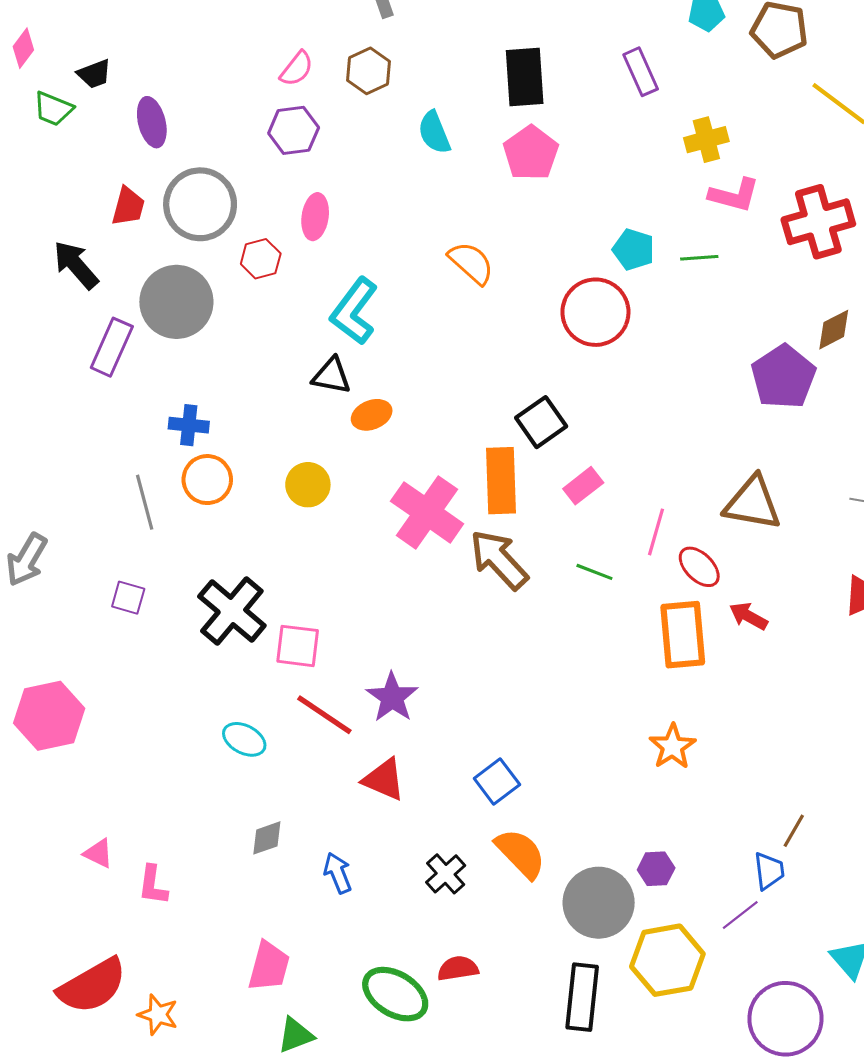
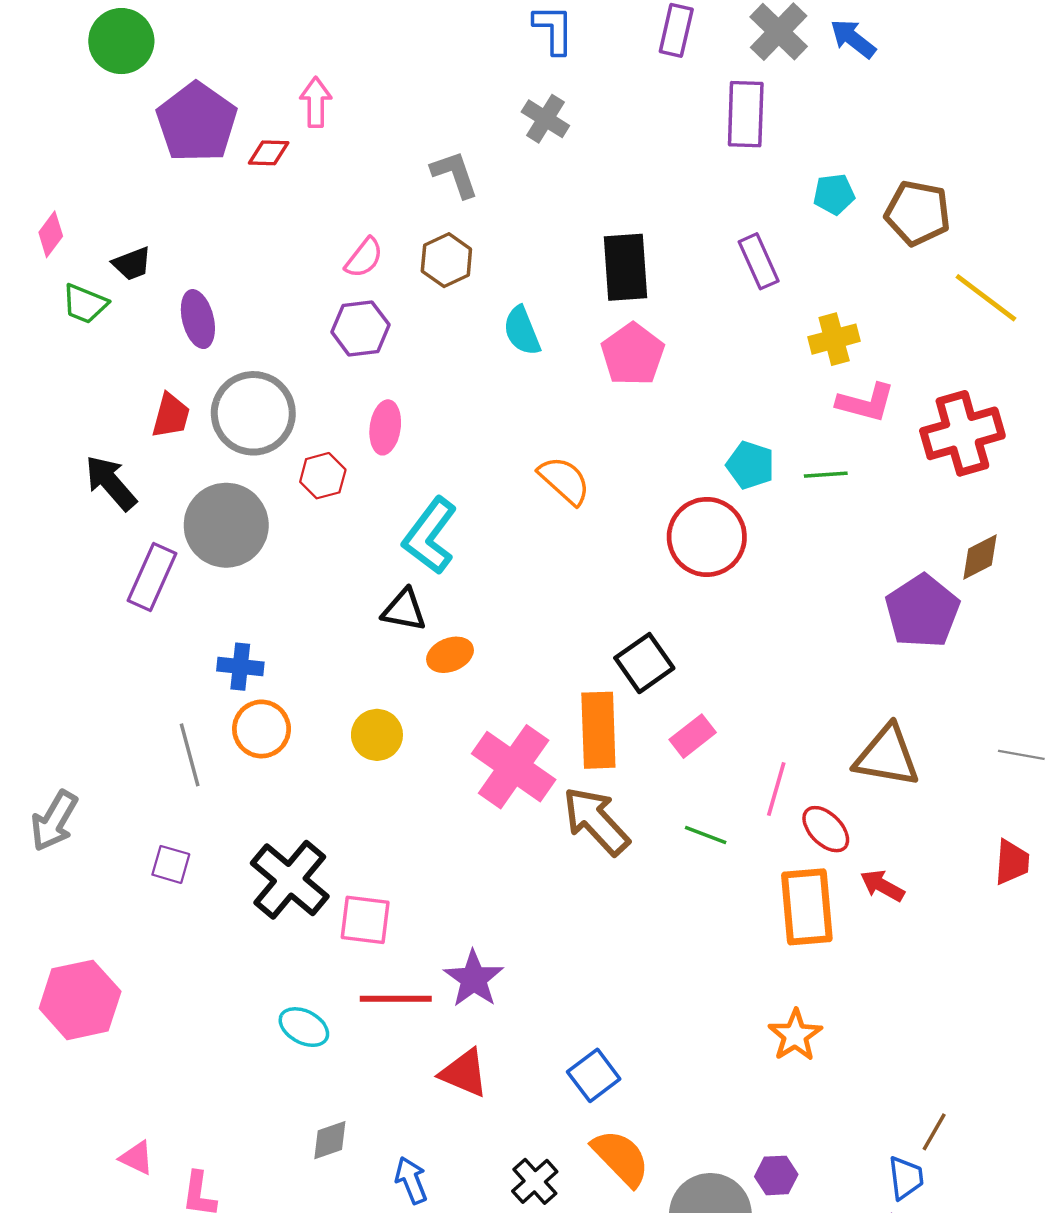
red line: (324, 715) -> (396, 999), turned -34

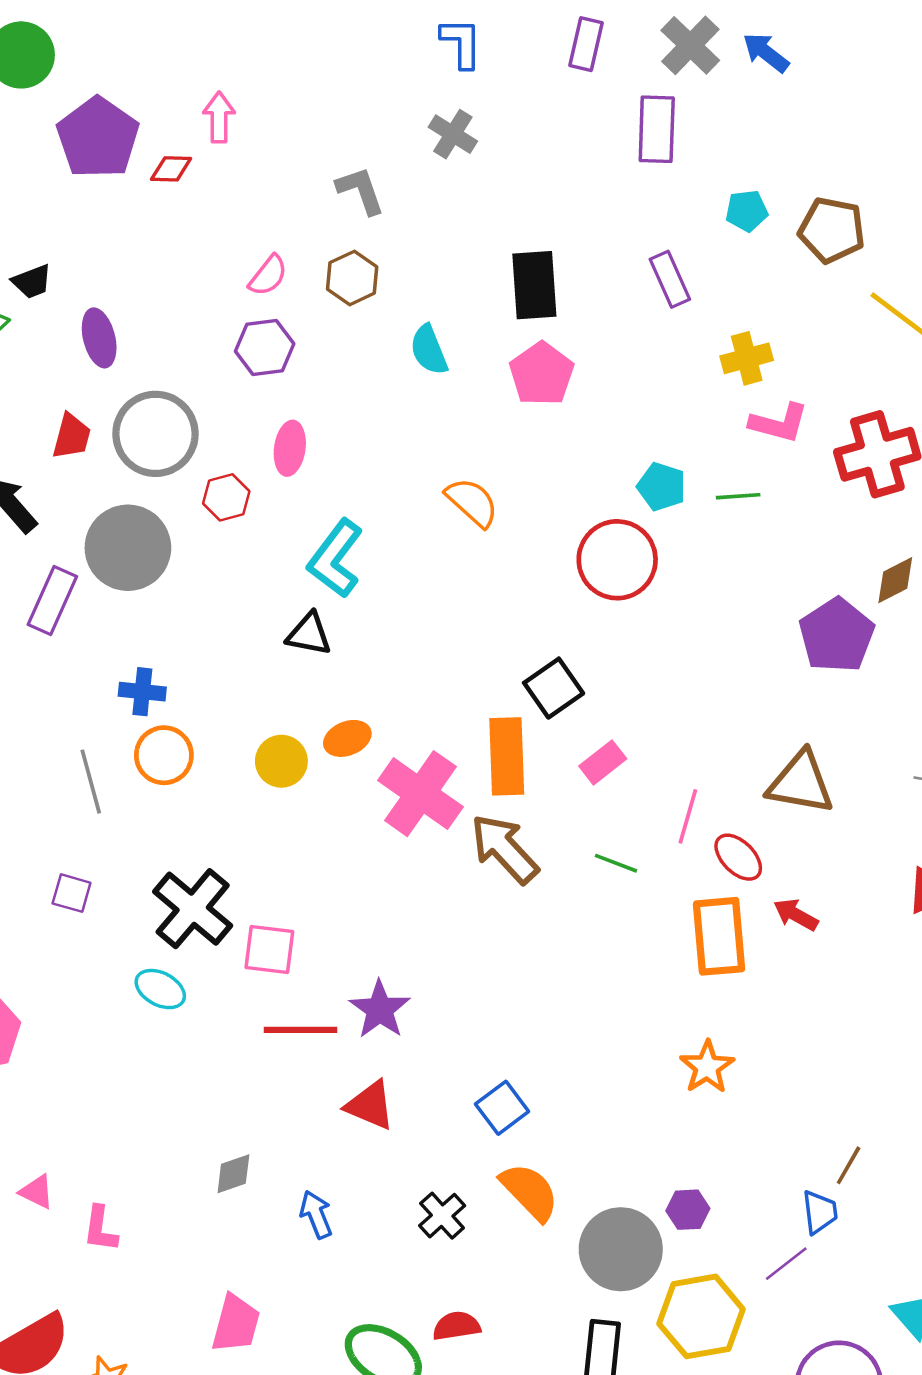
orange ellipse: (450, 655) -> (347, 738), moved
cyan ellipse: (304, 1027) -> (160, 989), moved

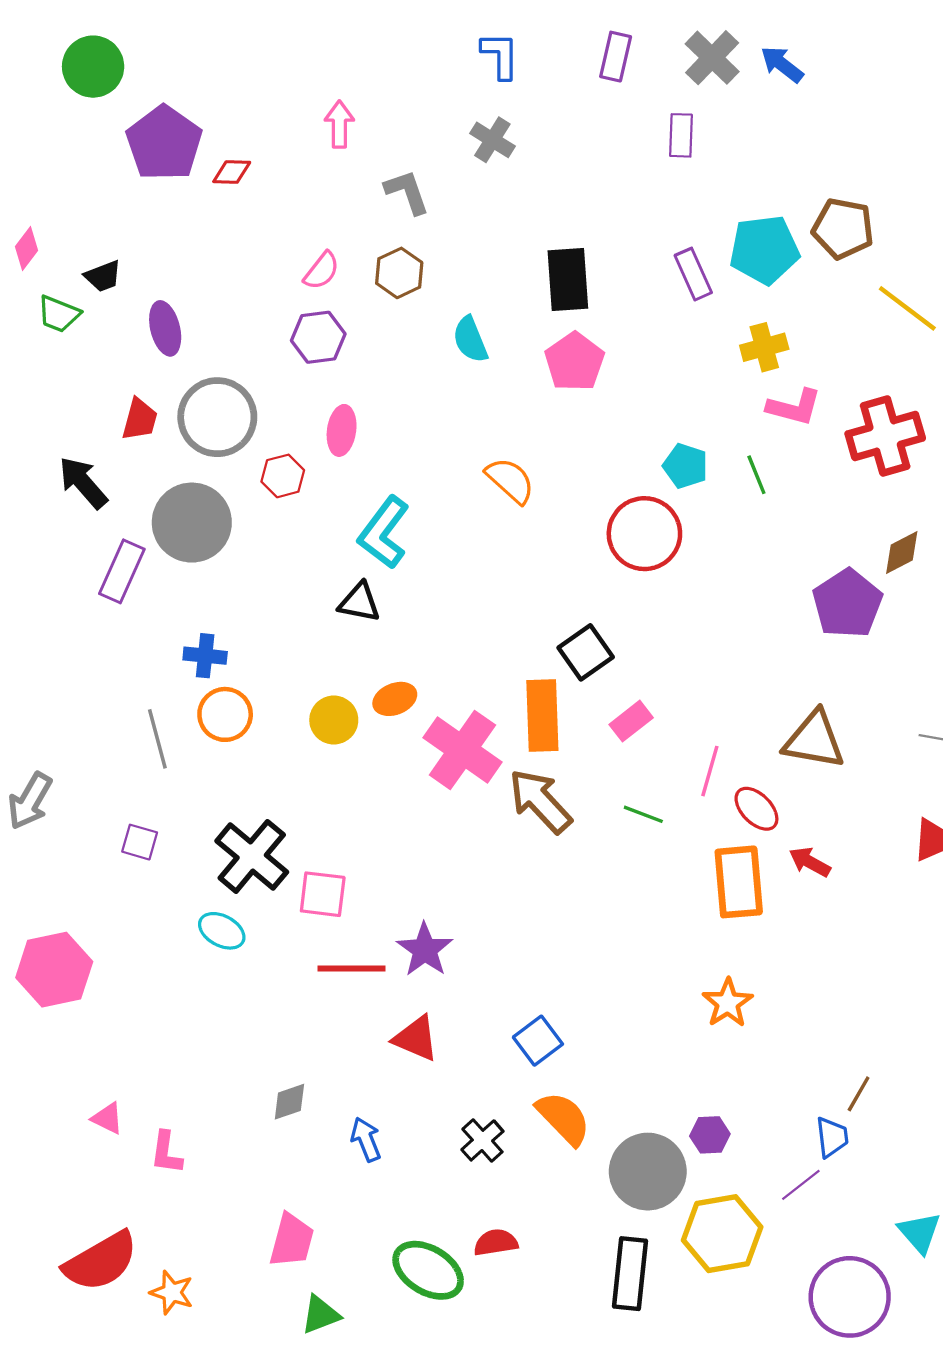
pink arrow: (219, 117) -> (339, 124), moved
purple rectangle: (657, 129) -> (681, 135), size x0.7
cyan pentagon: (747, 211) -> (764, 250), moved, size x1.8
green line: (738, 496) -> (756, 475), turned 72

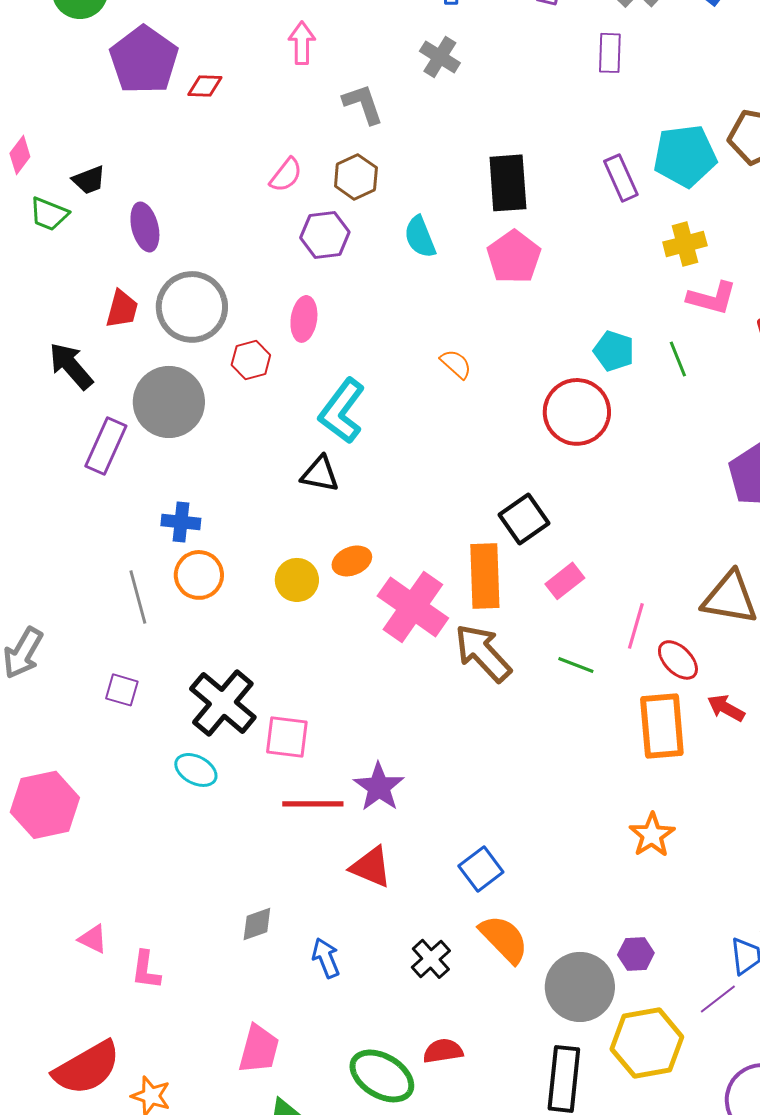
purple hexagon: (318, 337) -> (325, 235), moved
orange semicircle: (510, 480) -> (456, 364), size x0.7

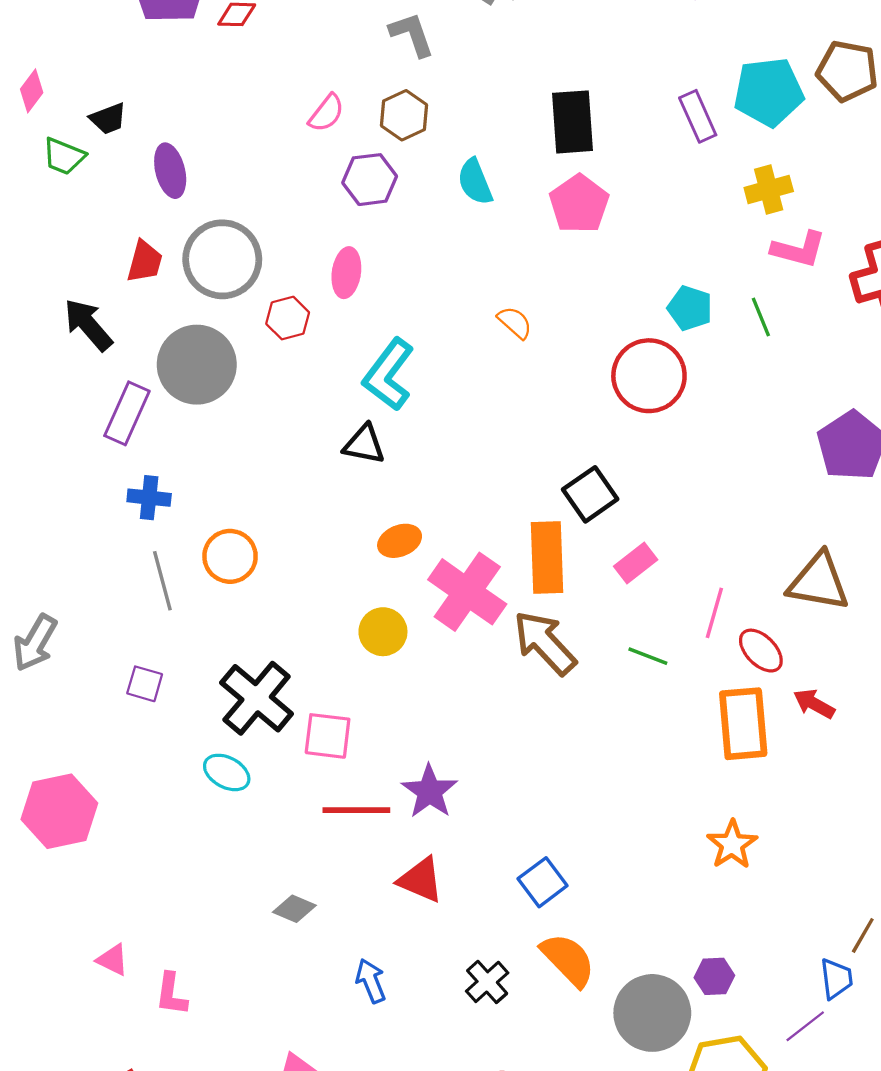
blue cross: (181, 522) -> (149, 498), moved
yellow circle: (297, 580) -> (383, 632), moved
gray diamond: (257, 924) -> (294, 909), moved, turned 42

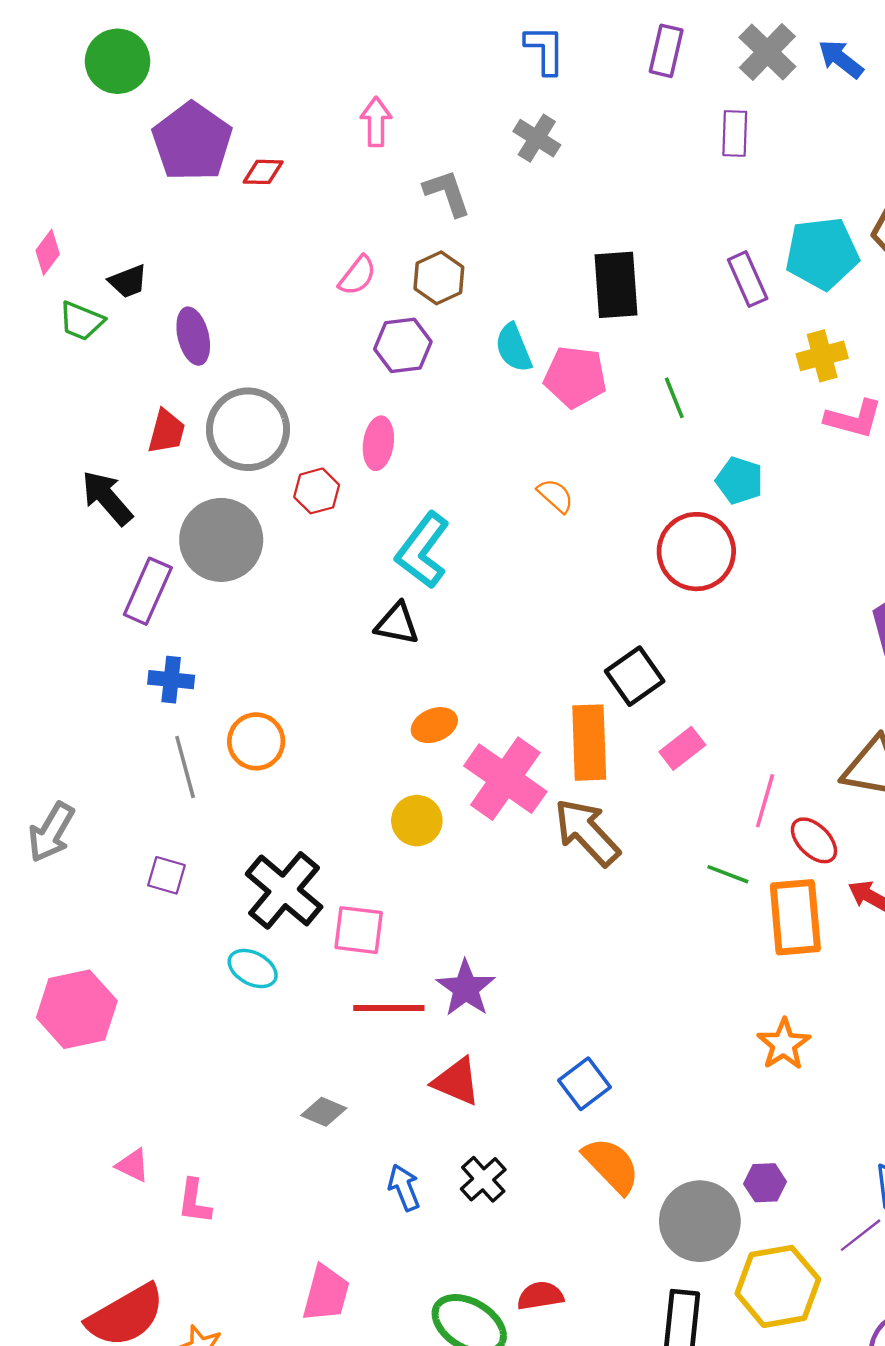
pink pentagon: (579, 204) -> (575, 377), moved, turned -30
green line: (761, 317) -> (674, 398), moved
green line: (648, 656) -> (728, 874), moved
black cross: (487, 982) -> (483, 1179), moved

